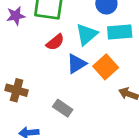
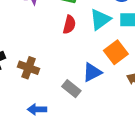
red semicircle: (55, 42) -> (69, 25), turned -42
blue triangle: (76, 64) -> (92, 72), moved

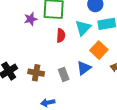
gray rectangle: (71, 89) -> (64, 74), moved, turned 40

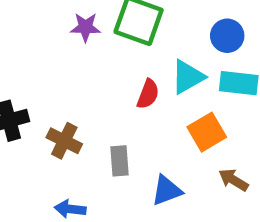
red semicircle: (61, 35) -> (148, 94), moved
blue triangle: (84, 68) -> (167, 190), moved

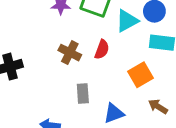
cyan triangle: (188, 77) -> (127, 21), moved
brown cross: (64, 141) -> (70, 53), moved

